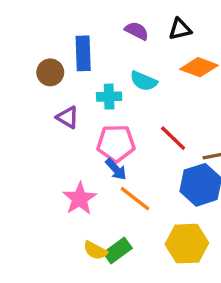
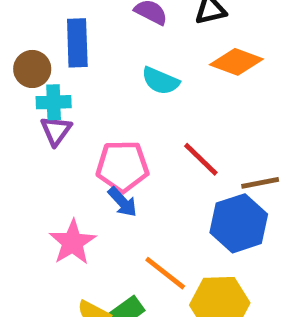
cyan cross: (109, 97) -> (54, 102), moved
purple triangle: (68, 117) -> (56, 131), turned 35
orange line: (135, 199) -> (165, 273), moved

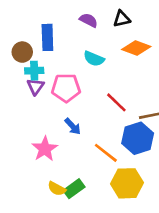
pink pentagon: (122, 166) -> (66, 88), moved
orange line: (165, 273) -> (106, 153), moved

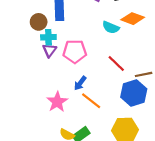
cyan semicircle: (94, 59) -> (111, 27), moved
blue arrow: (73, 126) -> (80, 83), turned 80
orange line: (106, 153) -> (91, 101), moved

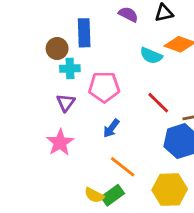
purple triangle: (50, 50) -> (66, 103), moved
orange line: (91, 101) -> (123, 167), moved
pink star: (57, 102) -> (60, 143), moved

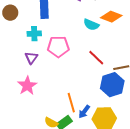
brown circle: (57, 48) -> (10, 13), moved
blue arrow: (111, 128) -> (84, 112), moved
orange line: (123, 167) -> (71, 103), turned 36

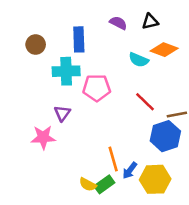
cyan cross: (34, 34) -> (66, 71), size x1.5
purple triangle: (31, 58) -> (62, 113), moved
pink star: (27, 86) -> (43, 137), moved, turned 30

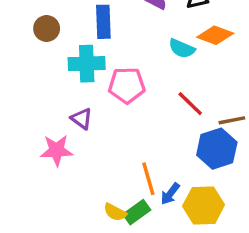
purple triangle: (62, 113) -> (82, 119), turned -30

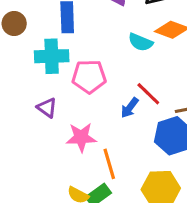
pink star: (57, 150) -> (81, 137), moved
blue arrow: (170, 194) -> (130, 108), moved

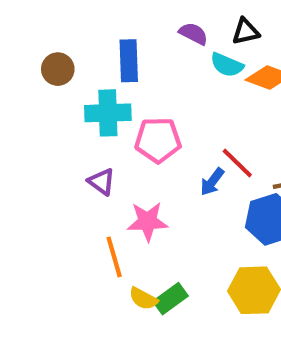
cyan semicircle: (140, 42) -> (227, 65), moved
orange line: (109, 164) -> (114, 257), moved

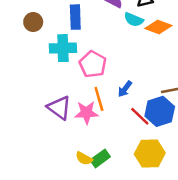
pink pentagon: (158, 140) -> (93, 64), turned 30
red line: (237, 163) -> (140, 116), moved
purple triangle: (102, 182) -> (59, 108), moved, size x1.5
orange line: (114, 257) -> (99, 99), moved

